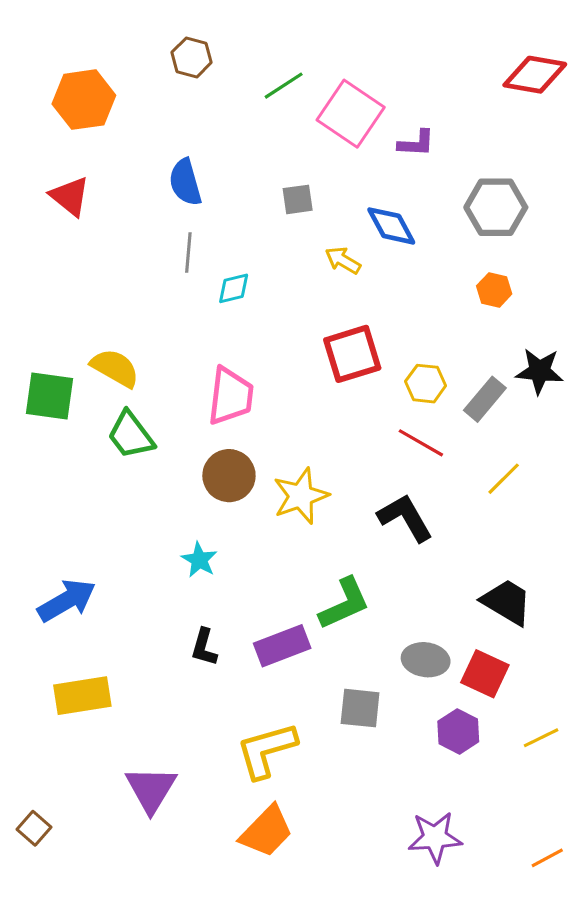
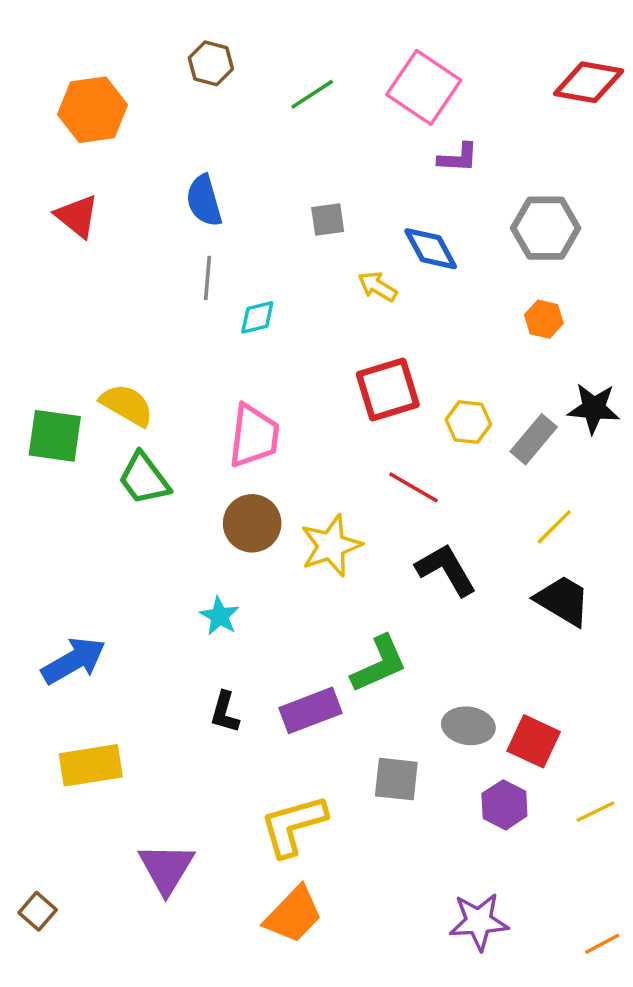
pink square: (351, 114) -> (424, 87), moved
red line: (421, 443) -> (413, 487), moved
black trapezoid: (507, 602) -> (563, 601), moved

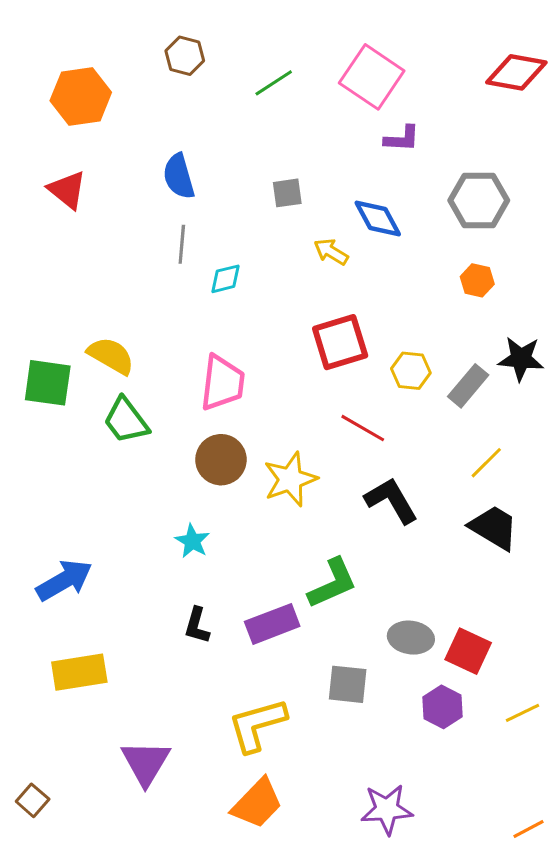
purple star: (479, 922) -> (387, 809), moved

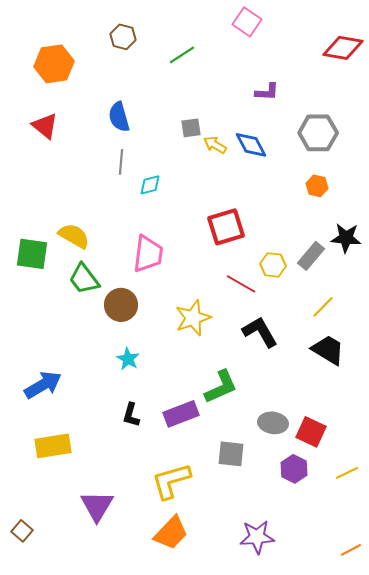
pink square: (372, 77) -> (247, 22), moved, size x0.7
yellow arrow: (331, 252) -> (215, 145), moved
yellow hexagon: (411, 371) -> (273, 265), moved
brown circle: (221, 460) -> (121, 305), moved

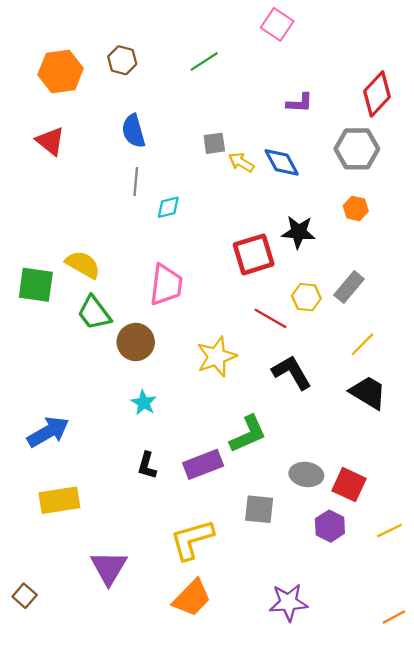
brown hexagon: (123, 37) -> (122, 60), moved
red diamond: (343, 48) -> (377, 94), moved, turned -57
black star: (346, 238) -> (298, 232), moved

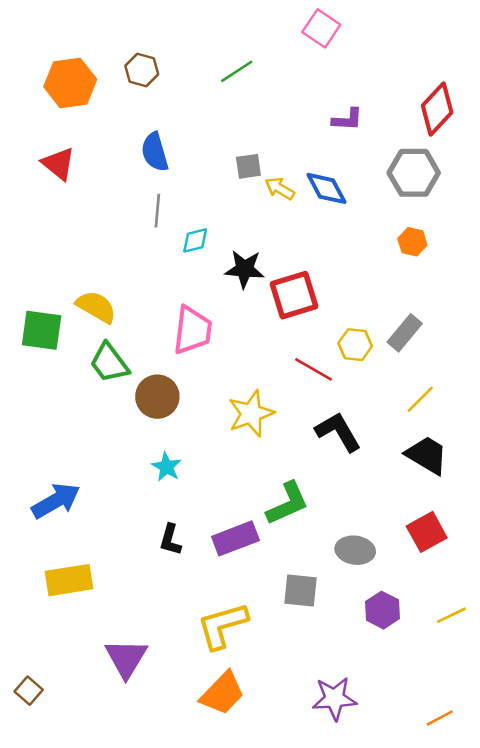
black star: (298, 232) -> (245, 269), moved
red square: (349, 485) -> (427, 532), moved, turned 36
orange line: (394, 617) -> (440, 718), moved

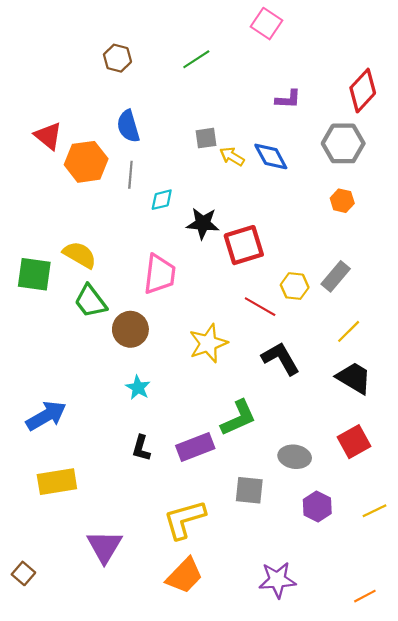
orange hexagon: (70, 83) -> (86, 162), moved

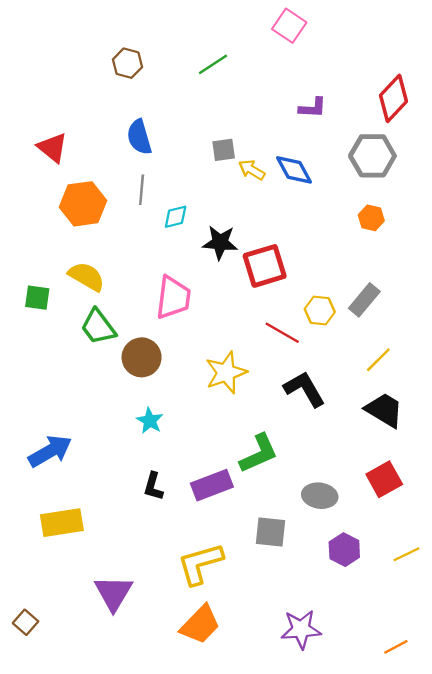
orange hexagon: (86, 162) -> (83, 204), moved
green square: (34, 274) -> (37, 298), size x0.7

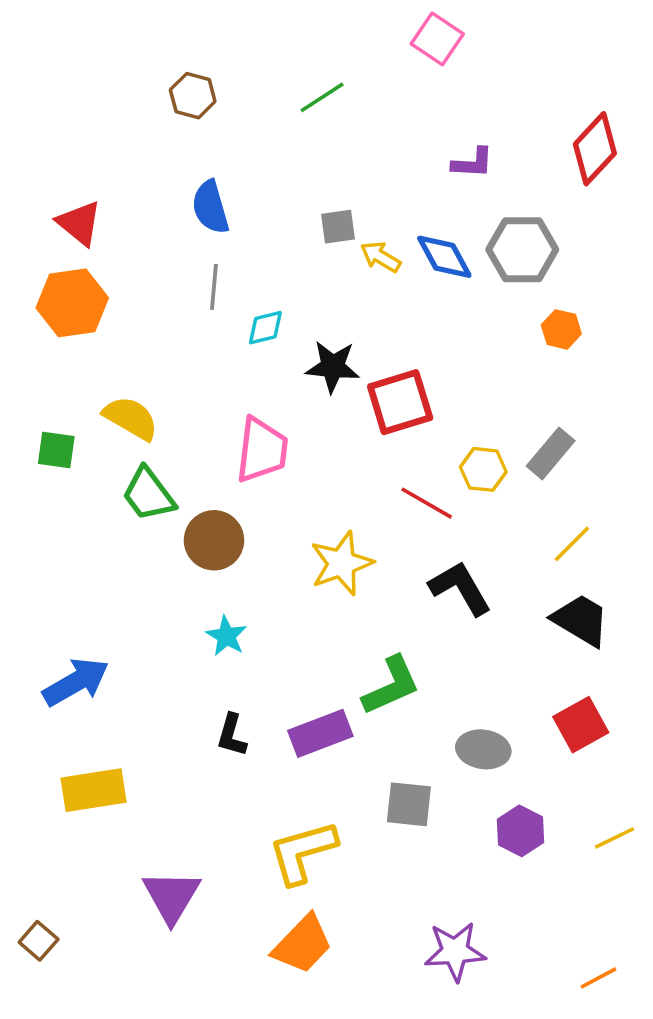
gray hexagon: (372, 156) -> (522, 250), moved
orange hexagon: (83, 204) -> (72, 303), moved

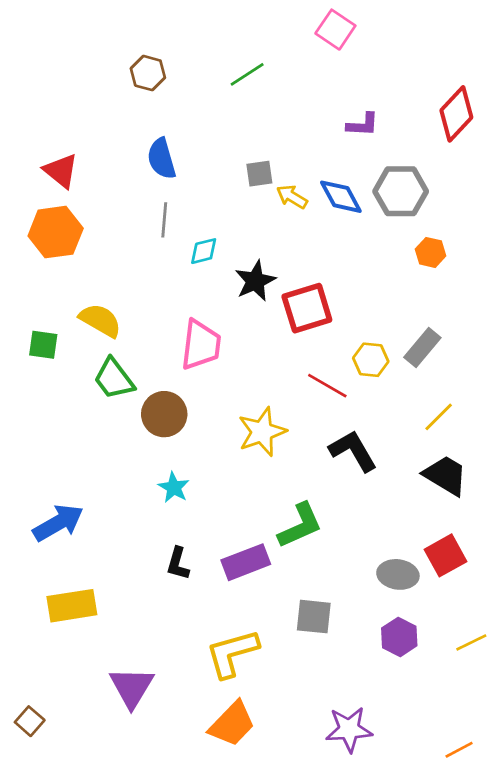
black star: (333, 367) -> (255, 281), turned -30
gray ellipse: (483, 749) -> (398, 574), moved

